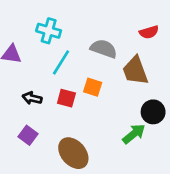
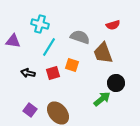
red square: (66, 98) -> (53, 73), turned -32
purple square: (28, 135) -> (30, 110), moved

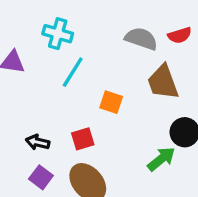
gray semicircle: (80, 37) -> (141, 39), moved
black arrow: (28, 73) -> (38, 142), moved
red square: (53, 73) -> (83, 139), moved

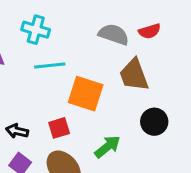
cyan line: (73, 72) -> (50, 66), turned 52
orange square: (111, 102) -> (86, 94), size x1.6
green arrow: (161, 159) -> (107, 147), moved

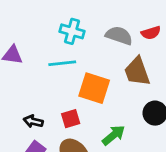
cyan cross: (36, 30) -> (72, 31), moved

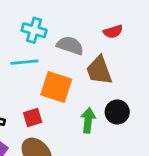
gray semicircle: (119, 36) -> (70, 45), moved
green arrow: (114, 135) -> (88, 120), moved, turned -45

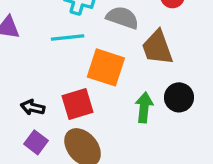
red square: (33, 118) -> (78, 104), size x1.4

